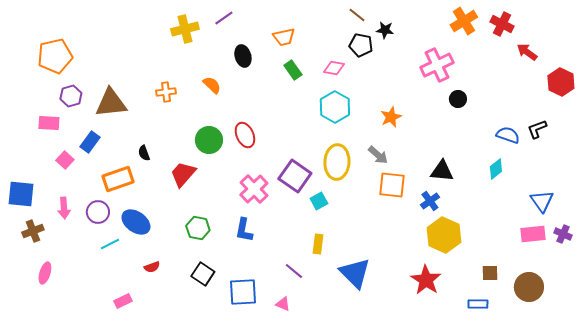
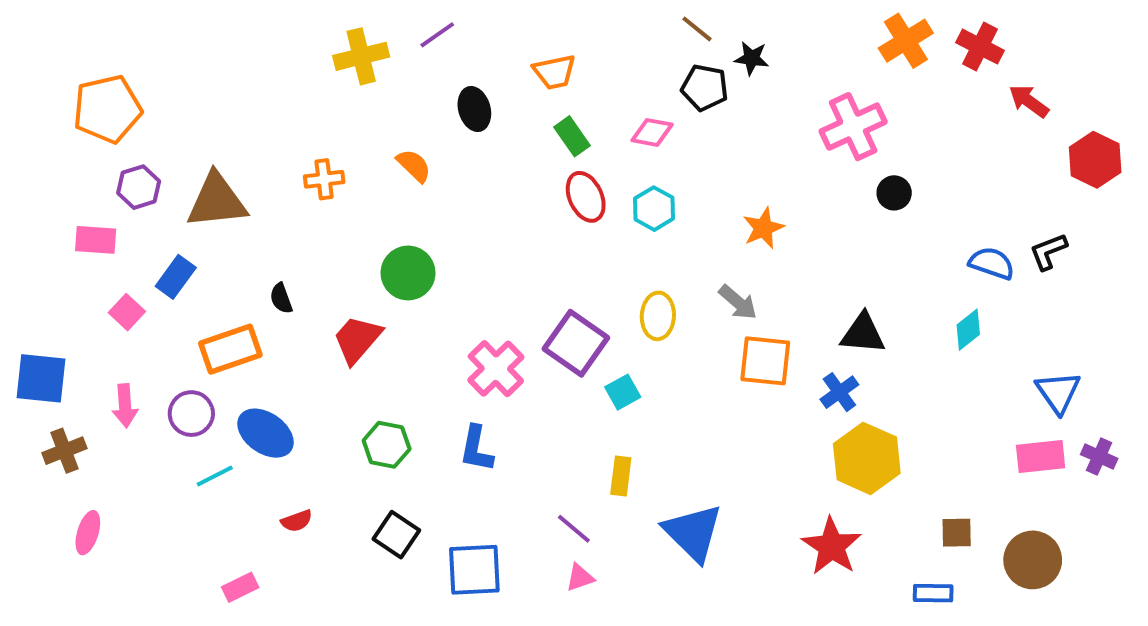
cyan hexagon: (335, 107) -> (654, 209), size x0.7
red ellipse: (245, 135) -> (586, 197), moved
yellow ellipse: (337, 162) -> (658, 316), size x0.7
pink triangle: (283, 304) -> (580, 578), moved, turned -42

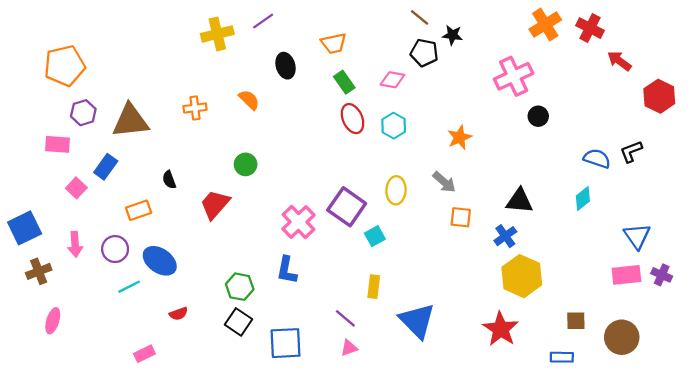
green circle: (408, 273) -> (246, 164), size x0.7
orange rectangle: (230, 349) -> (139, 210), size x0.7
orange square: (765, 361) -> (461, 217), size x0.7
blue square: (41, 378) -> (25, 228), turned -32
green hexagon: (387, 445) -> (240, 287), moved

